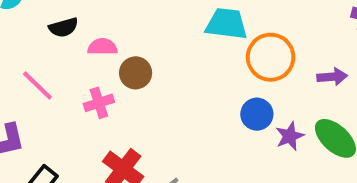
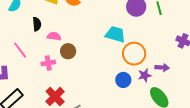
black semicircle: (63, 27) -> (37, 24), turned -88
purple star: (290, 136) -> (145, 75), moved

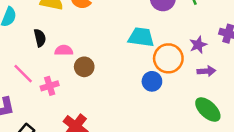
pink cross: (48, 63) -> (50, 86), moved
purple star: (145, 75) -> (198, 45), moved
blue circle: (123, 80) -> (152, 81), moved

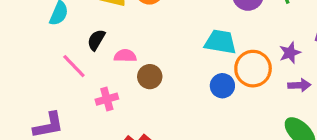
black semicircle: (40, 38) -> (96, 40), turned -138
pink line: (23, 74) -> (74, 66), moved
blue circle: (152, 81) -> (222, 86), moved

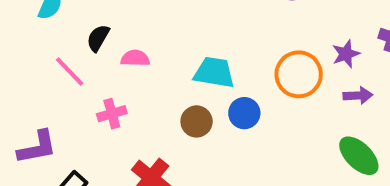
cyan trapezoid: (220, 42) -> (214, 72), moved
brown circle: (150, 77) -> (197, 121), moved
blue circle: (222, 86) -> (244, 113), moved

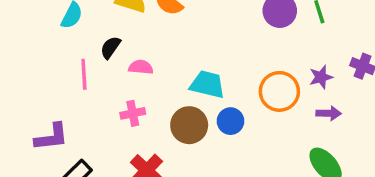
pink line: (70, 71) -> (84, 74), turned 36
pink cross: (112, 114) -> (133, 113), moved
brown circle: (197, 121) -> (189, 125), size x1.4

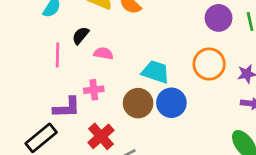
orange circle: (279, 91) -> (209, 64), moved
blue circle: (230, 121) -> (171, 103), size x1.4
purple L-shape: (51, 137) -> (67, 107), moved

